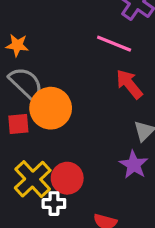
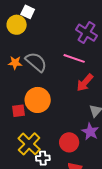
gray semicircle: (26, 84) -> (36, 62), moved
red arrow: (129, 84) -> (85, 83), turned -96
red circle: (67, 178) -> (69, 142), moved

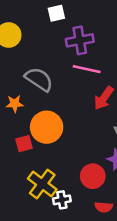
white square: (28, 12) -> (56, 13), moved, turned -32
purple cross: (86, 33) -> (80, 40), moved, turned -35
orange star: (15, 63) -> (15, 104), moved

